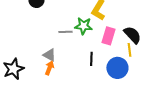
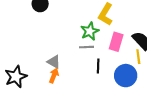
green star: (83, 26) -> (90, 31), turned -30
gray line: (65, 32) -> (87, 47), moved

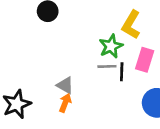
black line: (98, 66) -> (122, 72), moved

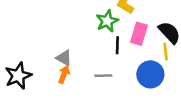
gray line: (107, 66) -> (103, 76), moved

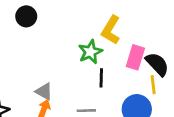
pink rectangle: (139, 34) -> (135, 57), moved

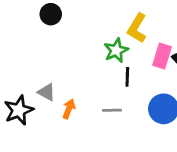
gray triangle: (44, 91) -> (47, 92), moved

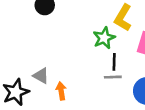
orange arrow: (69, 109) -> (61, 91), turned -30
gray line: (112, 110) -> (113, 77), moved

